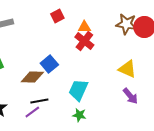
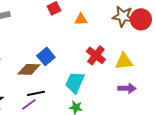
red cross: (84, 41) -> (96, 55), moved
yellow triangle: (127, 69) -> (124, 61), turned -30
purple arrow: (130, 96) -> (127, 88), turned -48

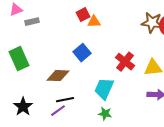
orange triangle: (81, 19) -> (94, 22), moved
blue square: (46, 56) -> (82, 53), moved

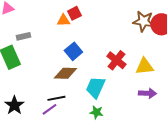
gray rectangle: (32, 22) -> (23, 36), moved
orange triangle: (94, 22) -> (63, 20), moved
brown diamond: (58, 76) -> (65, 73), moved

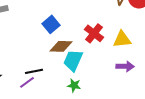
brown diamond: (65, 73) -> (61, 46), moved

